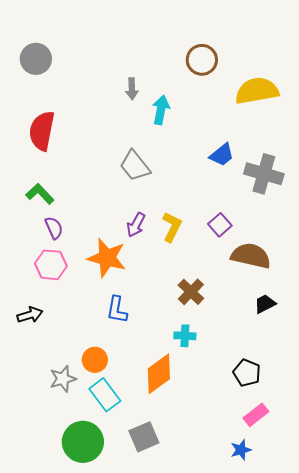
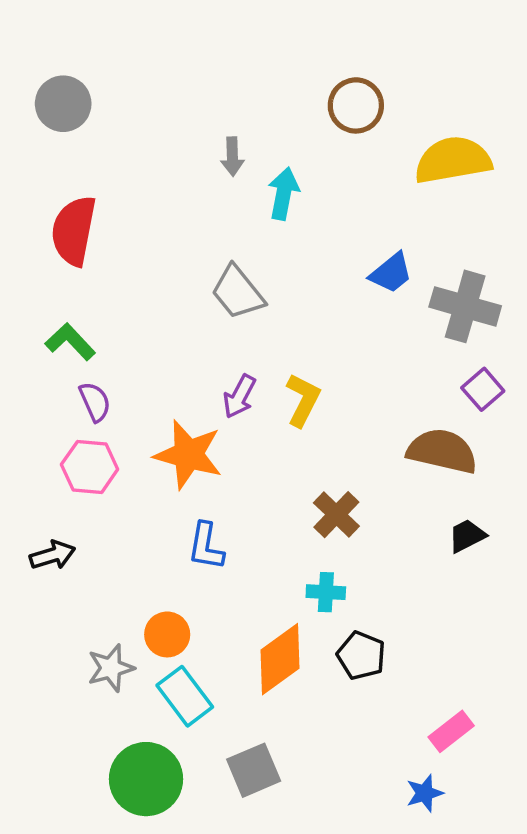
purple square: (220, 225) -> (483, 389), moved
black pentagon: (247, 373) -> (361, 656), moved

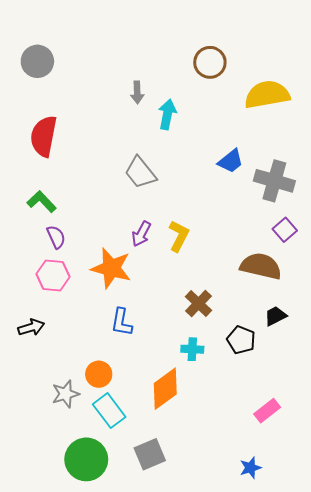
black pentagon: (361, 656) -> (241, 340), moved
pink rectangle: (451, 731) -> (267, 411), moved

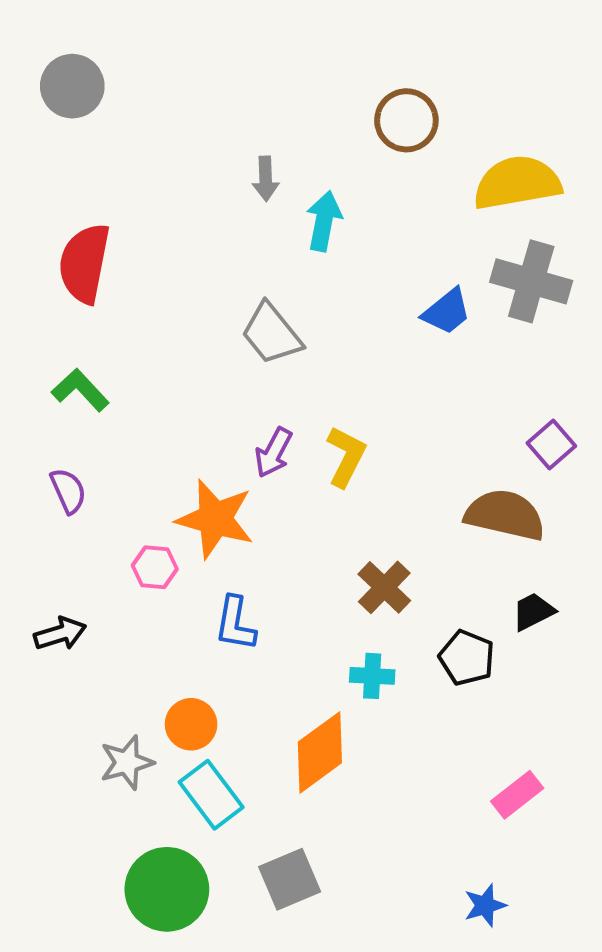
gray circle: (37, 61) -> (72, 86), moved
gray cross: (274, 181) -> (531, 281), moved
purple semicircle: (56, 237) -> (68, 491), moved
pink hexagon: (53, 275) -> (155, 567), moved, size x0.7

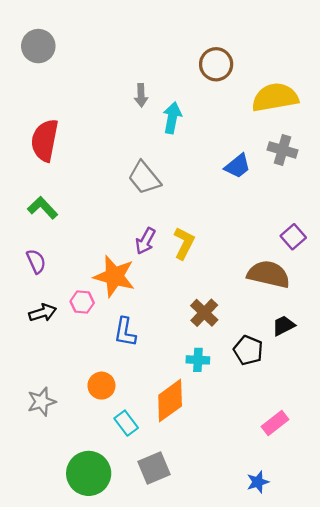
gray cross: (531, 281) -> (283, 150), size x0.7
black arrow: (60, 634) -> (43, 313), moved
gray star: (127, 762) -> (42, 402), moved
cyan rectangle: (211, 795) -> (126, 423), moved, size x0.7

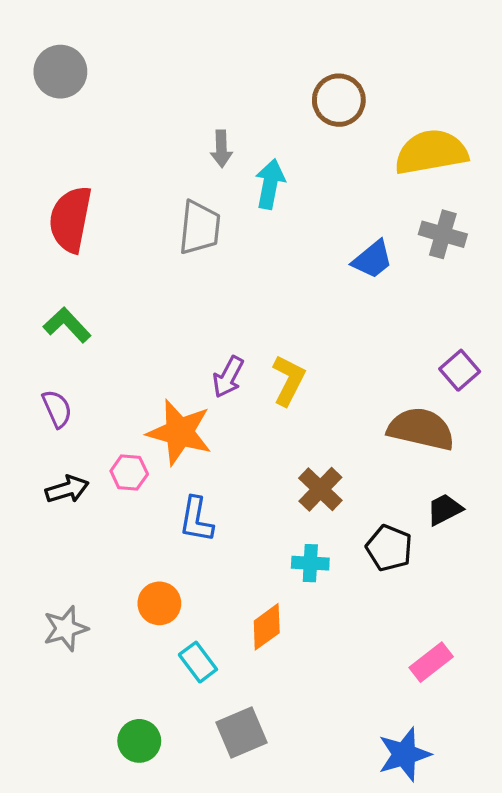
gray trapezoid: (144, 178) -> (200, 228), moved, turned -135
orange diamond: (170, 401) -> (267, 627), size x0.7
green circle: (89, 473) -> (139, 741), size x0.6
blue star: (258, 482) -> (404, 754), size x1.5

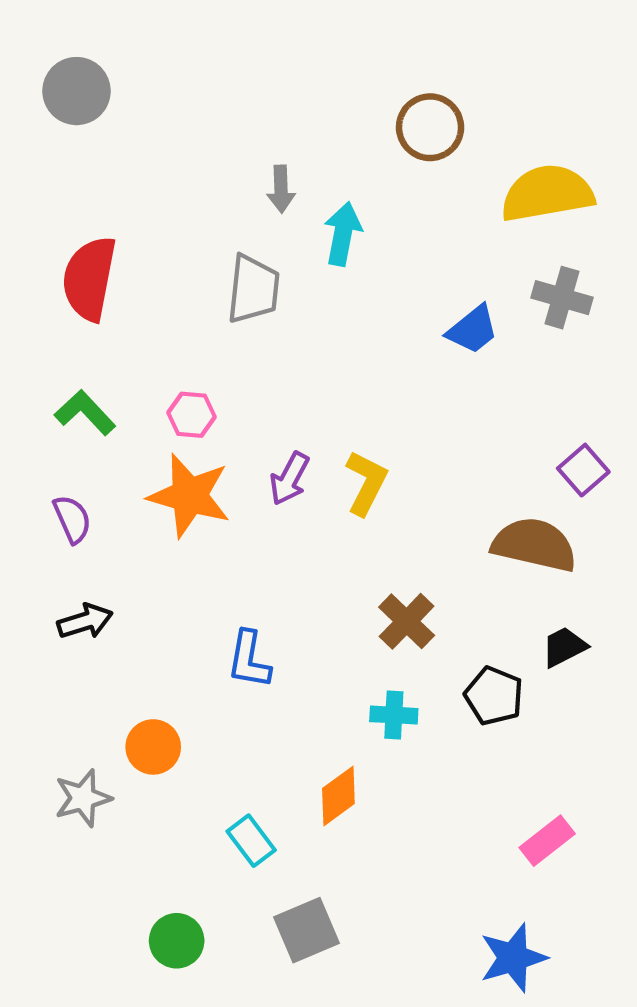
orange star: (179, 432) -> (189, 496), moved
pink hexagon: (129, 473) -> (192, 415), moved
orange circle: (159, 603) -> (153, 747), moved

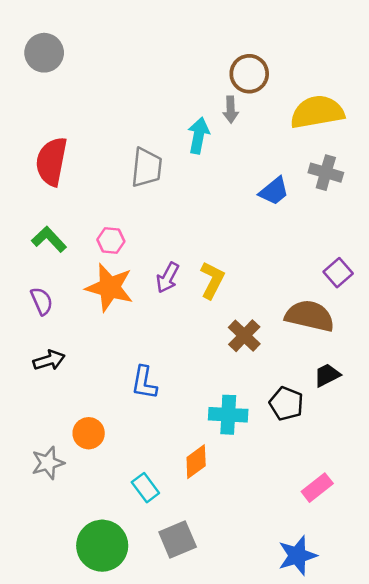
gray arrow: (281, 189) -> (231, 110), moved
brown cross: (407, 621) -> (244, 336), moved
cyan cross: (394, 715) -> (228, 415), size x1.4
green circle: (177, 941) -> (102, 546), size x1.6

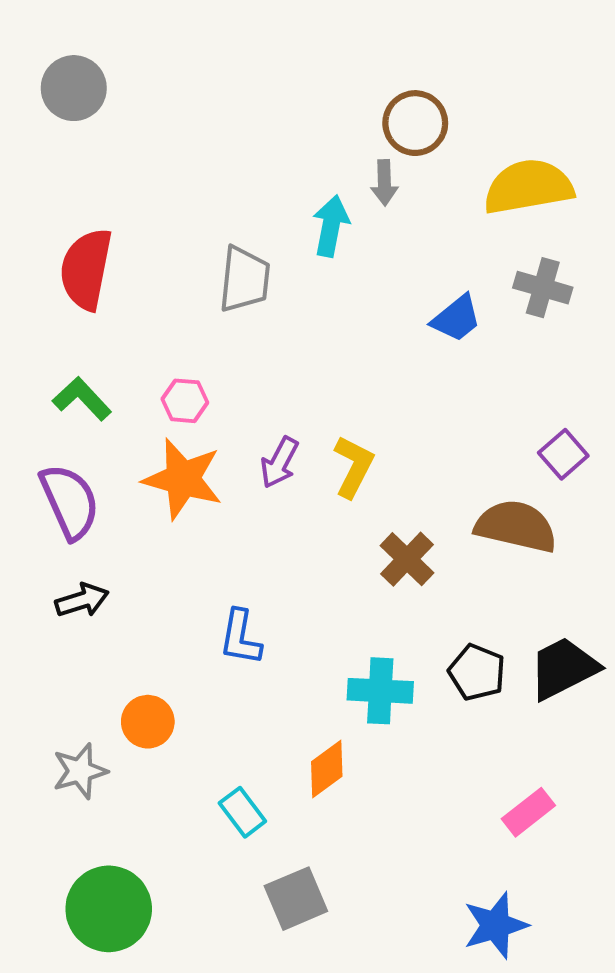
purple semicircle: (42, 301) -> (70, 502), size x1.6
black trapezoid: (327, 375) -> (563, 668), moved, size x1.6
green circle: (102, 546) -> (109, 909), moved

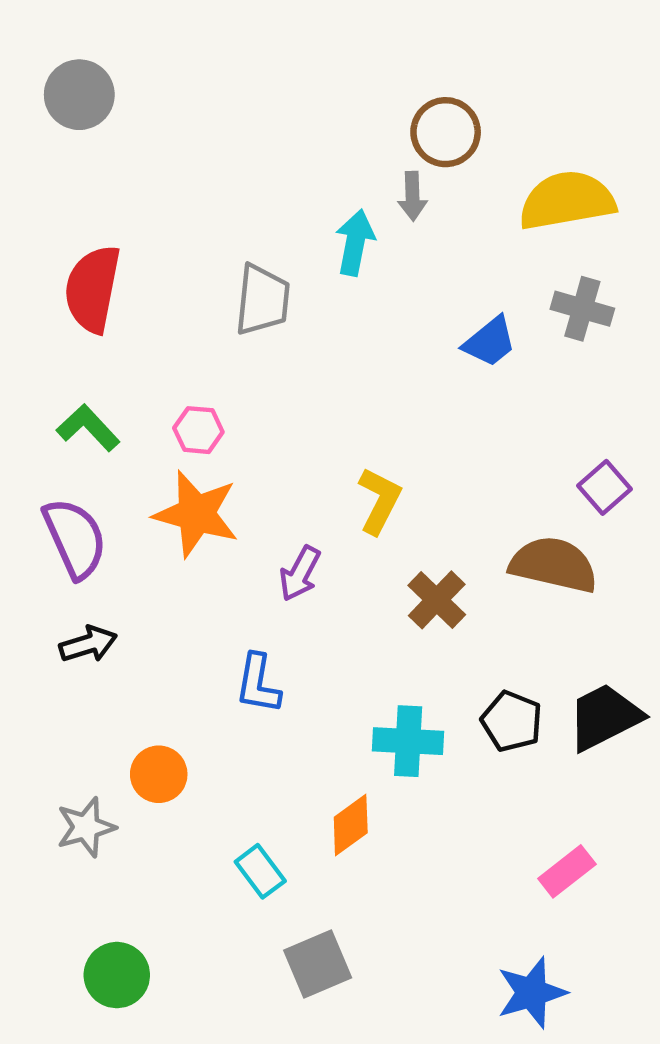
purple arrow: (279, 462) -> (300, 573), moved
green circle: (109, 909) -> (117, 975), size x0.7

